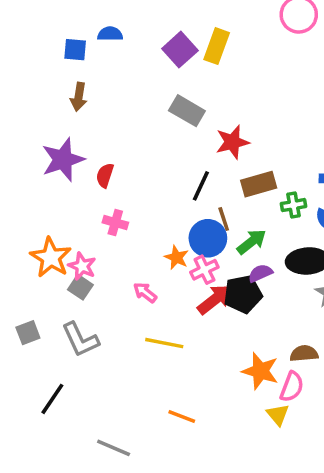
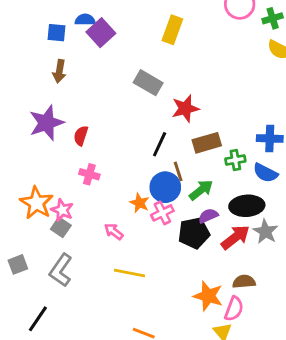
purple square: (180, 50) -> (101, 33), moved
red arrow: (215, 299) -> (235, 237), moved
gray L-shape: (80, 340) -> (61, 270), turned 60

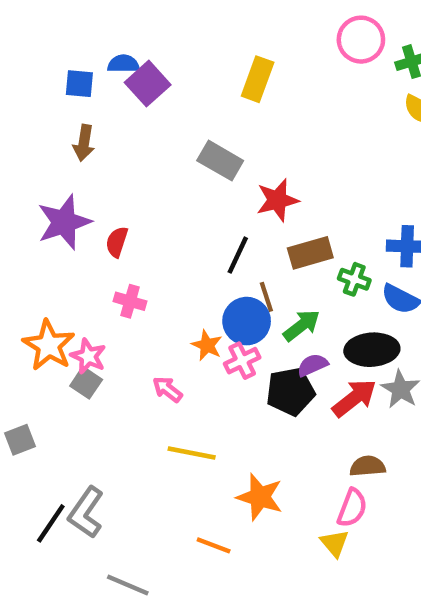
green cross: (235, 160) -> (354, 279), turned 30
gray L-shape: (61, 270) -> (86, 512), moved
orange star: (208, 296) -> (260, 497), moved

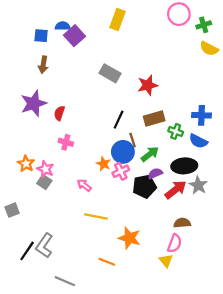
yellow rectangle: (258, 79) -> (118, 19), moved
red star: (277, 200) -> (148, 85), moved
orange star: (49, 345) -> (26, 164), size x0.7

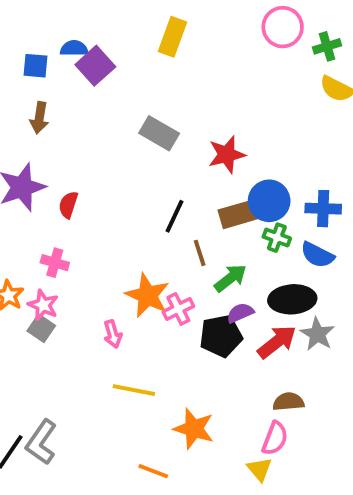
pink cross: (66, 142) -> (55, 263), moved
blue circle: (123, 152) -> (269, 201), moved
orange star: (104, 164) -> (147, 295), size x1.6
pink arrow: (84, 185) -> (113, 334), turned -144

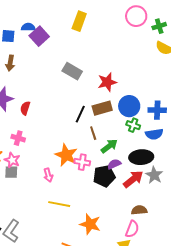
brown rectangle: (238, 214) -> (102, 108), moved
blue semicircle: (317, 255) -> (154, 134), turned -36
pink cross: (178, 309) -> (82, 162), turned 35
gray square: (41, 328) -> (11, 172), turned -32

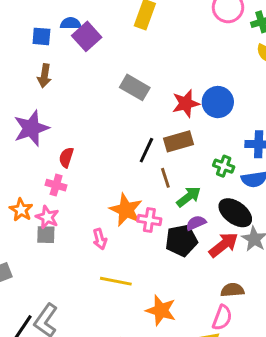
blue circle: (129, 106) -> (218, 102), moved
red semicircle: (25, 108) -> (66, 157), moved
black ellipse: (141, 157) -> (235, 213), turned 40

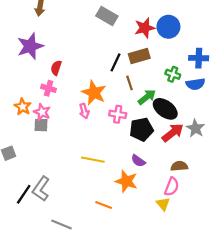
orange star: (126, 210) -> (94, 93), moved
black ellipse: (235, 213) -> (165, 109), moved
purple semicircle: (196, 223) -> (138, 161), moved, turned -120
pink arrow: (100, 239) -> (84, 111), moved

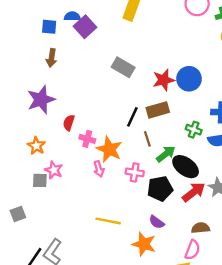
pink cross: (49, 88) -> (87, 139), moved
orange star: (23, 107) -> (36, 146), moved
gray square: (41, 125) -> (40, 180), moved

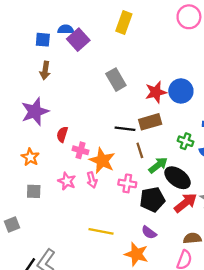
gray rectangle: (123, 67) -> (116, 80), turned 30
black line: (132, 117) -> (125, 129), turned 72
pink star: (54, 170) -> (67, 181), moved

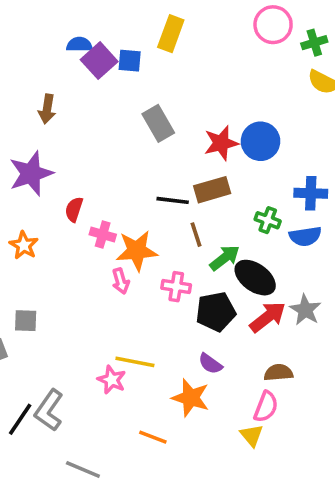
blue square: (43, 40) -> (130, 61), moved
orange star: (102, 161) -> (137, 251), turned -30
pink star: (67, 181) -> (112, 380), moved
gray square: (34, 191) -> (26, 321), moved

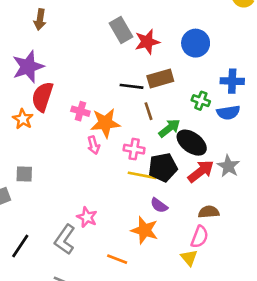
red star: (221, 143) -> (147, 42), moved
red semicircle: (74, 209) -> (42, 97), moved, size x1.6
yellow line: (135, 362) -> (142, 175), moved
gray L-shape: (49, 410) -> (65, 239), moved

